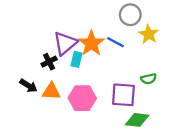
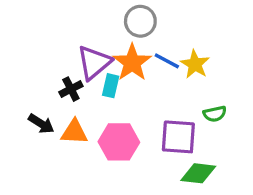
gray circle: (130, 15) -> (140, 21), moved
yellow star: (149, 34) -> (195, 64), moved

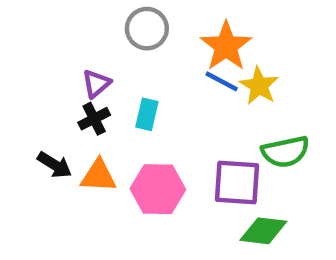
gray circle: (140, 21) -> (147, 29), moved
purple triangle: (94, 63) -> (96, 84), moved, size x0.6
orange star: (132, 63) -> (226, 46), moved
green semicircle: (215, 114) -> (285, 152), size x1.5

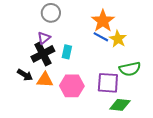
gray circle: (147, 29) -> (51, 13), moved
black cross: (94, 119) -> (43, 54), size x1.6

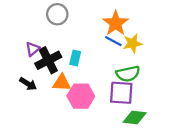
purple triangle: (44, 38) -> (33, 49), moved
yellow star: (118, 39) -> (132, 43), turned 30
green semicircle: (130, 69) -> (128, 74), moved
orange triangle: (45, 80) -> (62, 83), moved

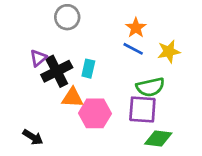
orange star: (116, 23) -> (136, 28), size x0.7
yellow star: (132, 43) -> (169, 51), moved
black arrow: (28, 84) -> (33, 137), moved

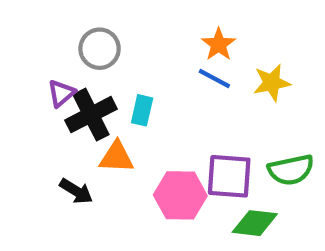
gray circle: (67, 17) -> (100, 49), moved
green semicircle: (150, 87) -> (291, 170), moved
pink hexagon: (95, 113) -> (180, 195), moved
black arrow: (33, 137) -> (76, 191), moved

